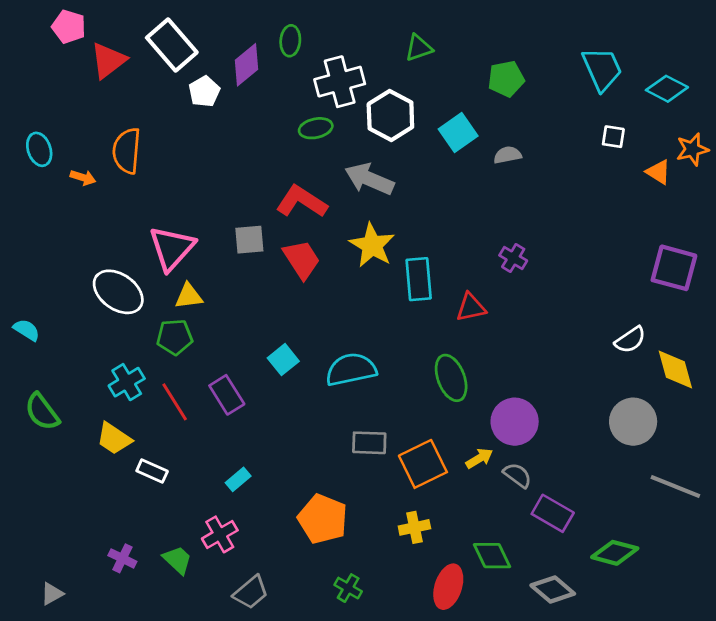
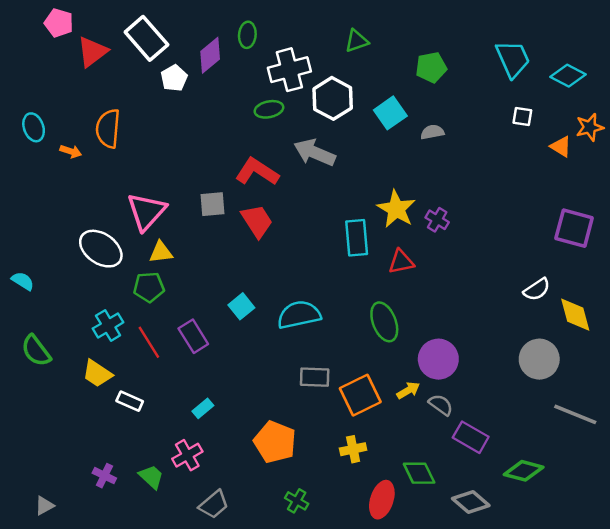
yellow star: (372, 245) -> (396, 209), moved

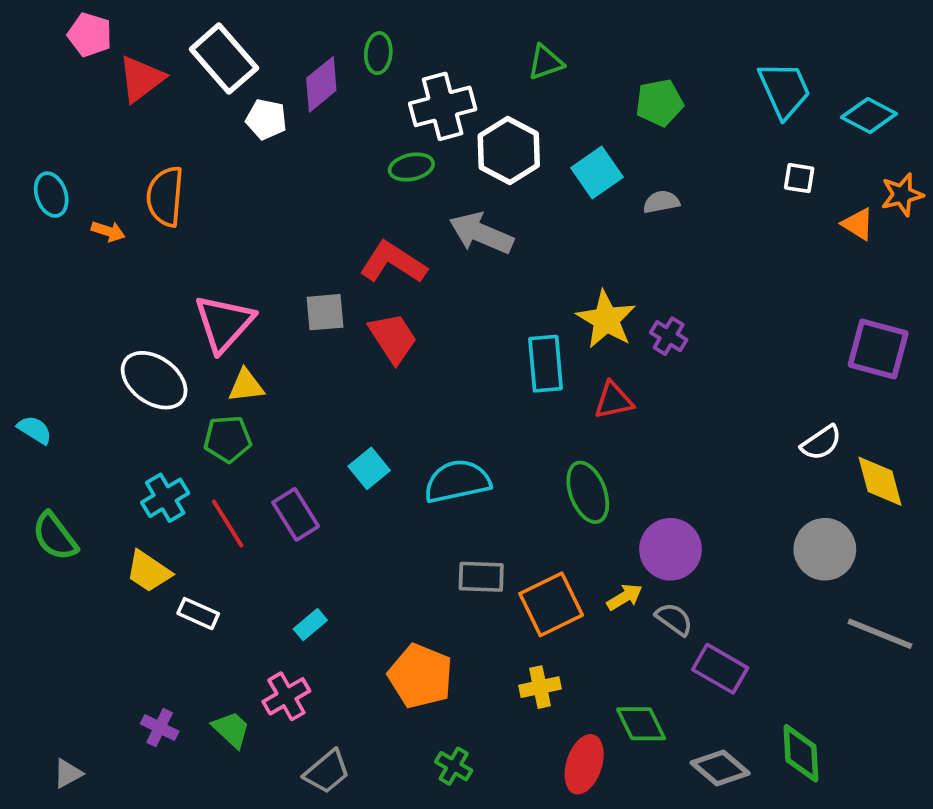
white pentagon: (174, 78) -> (266, 119), turned -30
green diamond: (524, 471) -> (801, 753), moved, turned 72

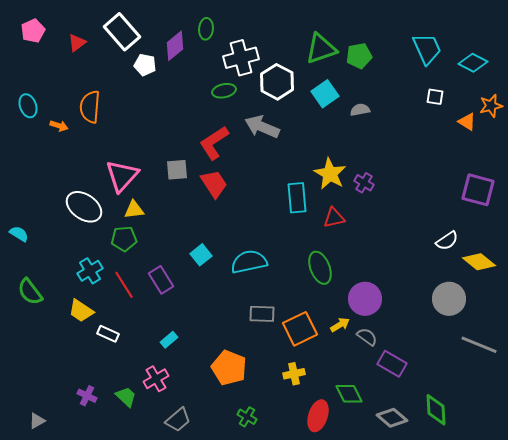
pink pentagon: (90, 35) -> (33, 31), moved, turned 30
green triangle: (546, 62) -> (321, 49), moved, size x1.6
red triangle: (141, 79) -> (77, 43), size x0.7
red L-shape: (393, 263) -> (214, 143), turned -66
yellow diamond: (880, 481) -> (479, 262), turned -36

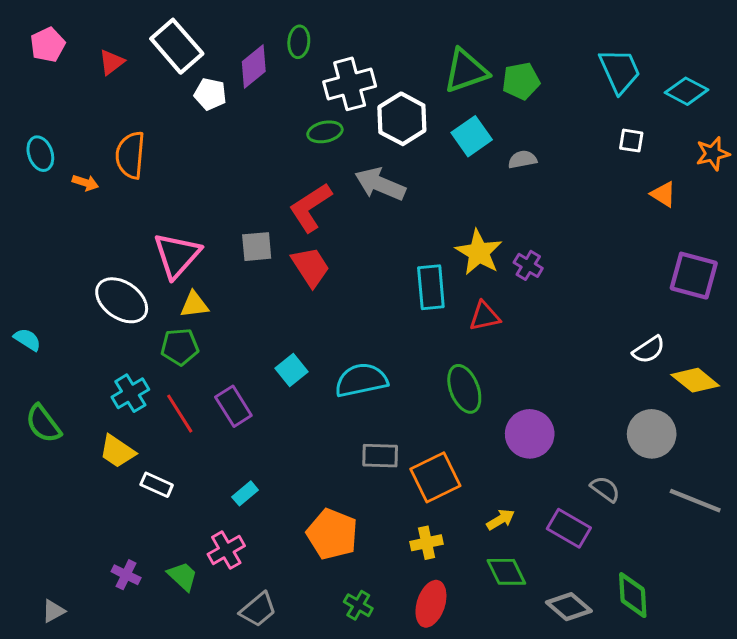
orange triangle: (467, 122) -> (663, 194), moved
yellow arrow: (340, 325) -> (501, 520), moved
gray semicircle: (367, 337) -> (605, 489), moved
red ellipse: (318, 416) -> (431, 604), moved

